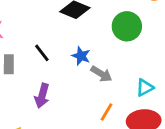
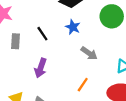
blue star: (81, 56) -> (73, 27), moved
orange line: (106, 112) -> (83, 85), moved

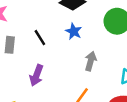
gray arrow: (89, 53) -> (91, 61), turned -112

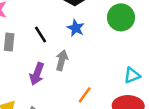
gray arrow: (91, 61) -> (62, 60), moved

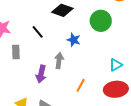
blue star: (76, 28) -> (74, 40), moved
black line: (40, 34) -> (38, 32), moved

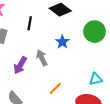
black line: (38, 32) -> (30, 23), turned 32
gray arrow: (59, 61) -> (42, 58), turned -49

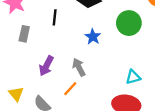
gray arrow: (42, 58) -> (79, 67), moved
orange line: (55, 88) -> (70, 89), moved

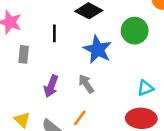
blue star: (93, 37) -> (98, 49), size x1.6
orange line: (70, 89) -> (80, 118), moved

